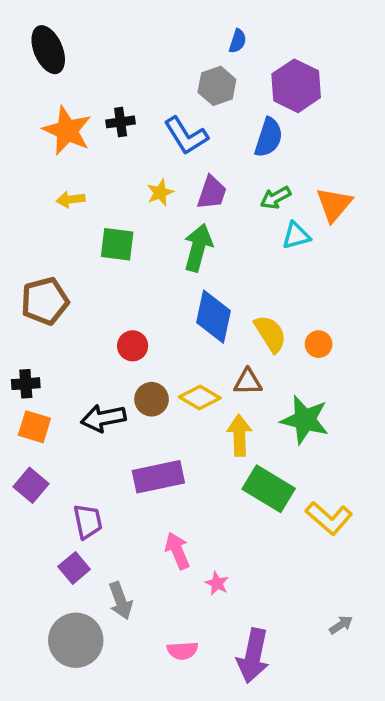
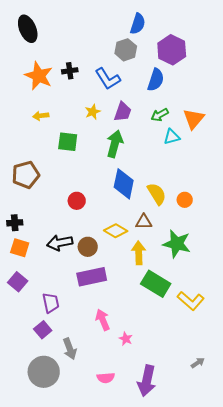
blue semicircle: (238, 41) -> (138, 24), size x1.5
brown circle: (152, 399) -> (88, 247), moved

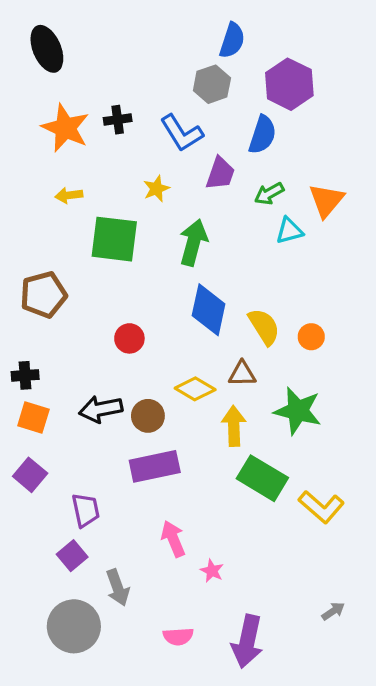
purple trapezoid: (123, 112) -> (220, 173), moved
green square: (68, 142) -> (114, 239), size x1.4

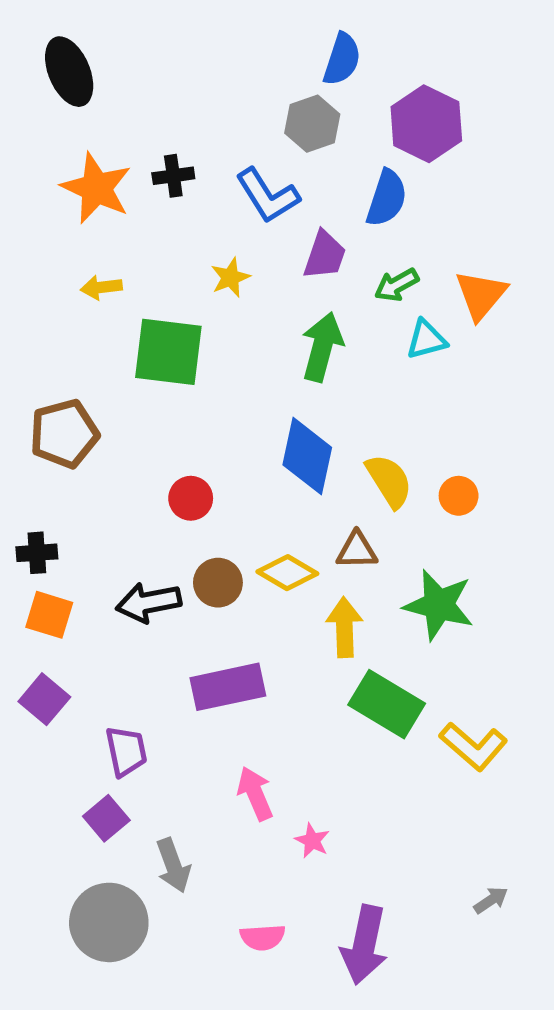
green arrow: (193, 242) -> (322, 347), moved
brown circle: (148, 416) -> (218, 583), moved

